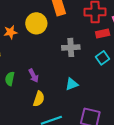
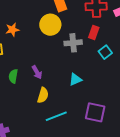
yellow circle: (36, 23) -> (50, 25), moved
red rectangle: (103, 34) -> (94, 32), moved, turned -56

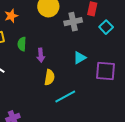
purple arrow: (37, 72) -> (41, 55), turned 32
green semicircle: (13, 76) -> (22, 44), moved
purple square: (95, 112) -> (106, 71), moved

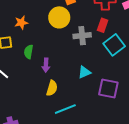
cyan square: (106, 27) -> (114, 45), size x1.5

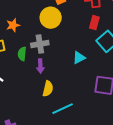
gray cross: (82, 36) -> (40, 44), moved
cyan triangle: (84, 72) -> (79, 58), moved

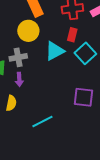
cyan triangle: (79, 58) -> (55, 51), moved, size x1.5
yellow semicircle: (48, 89) -> (11, 103), moved

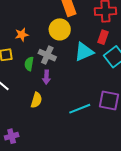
gray cross: (18, 57) -> (47, 55), turned 30
cyan line: (42, 122) -> (80, 109), moved

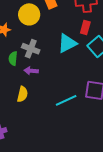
yellow circle: (60, 29) -> (29, 14), moved
purple arrow: (46, 77) -> (31, 71), turned 96

